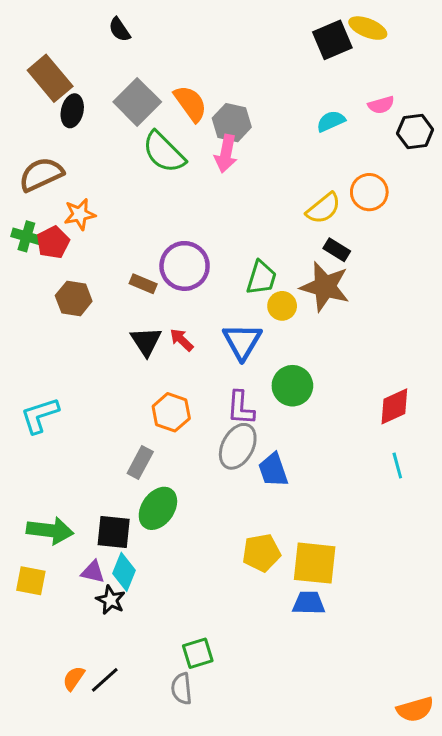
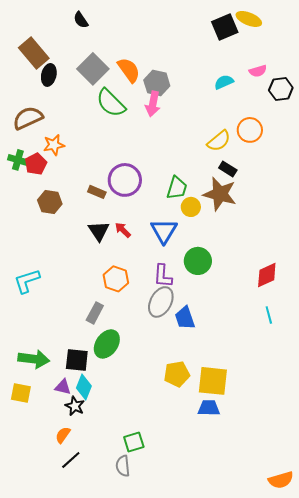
orange semicircle: (74, 678) -> (63, 435), moved

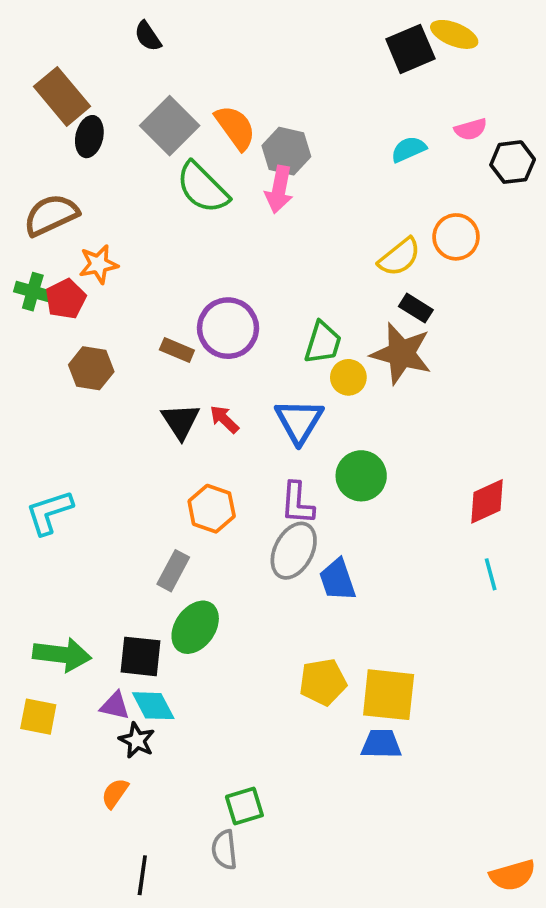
cyan diamond: (84, 387) -> (153, 706), turned -50
black line: (71, 460) -> (142, 875), moved, turned -40

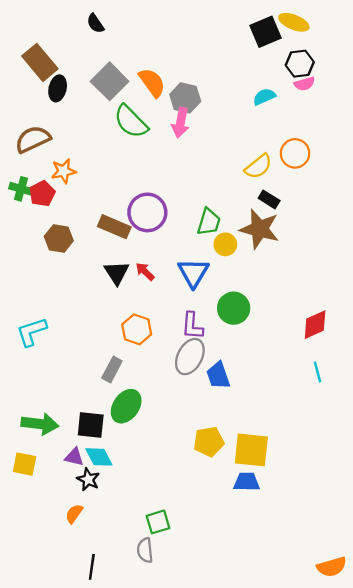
black hexagon: (513, 162) -> (300, 64), moved
brown rectangle: (177, 350) -> (114, 227), size x1.5

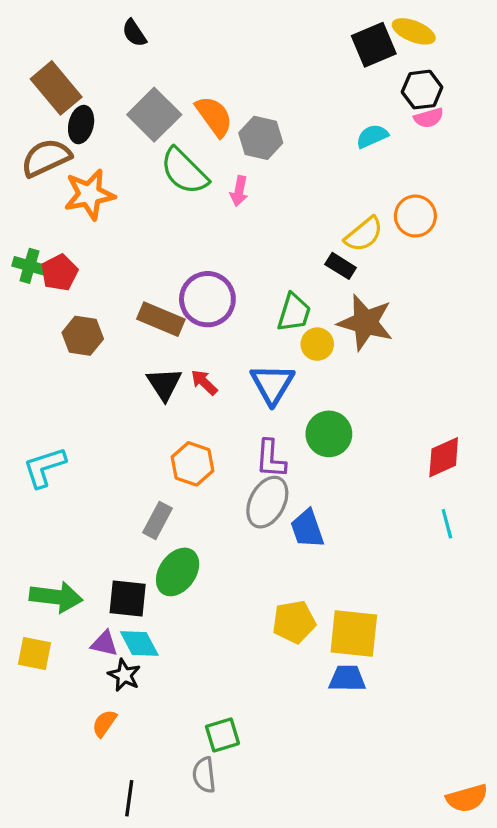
pink arrow: (180, 123) -> (239, 191), moved, size x0.7
brown semicircle: (33, 139) -> (46, 158), moved
orange star: (63, 171) -> (89, 194), moved, size x1.4
black rectangle: (269, 199) -> (341, 266), moved

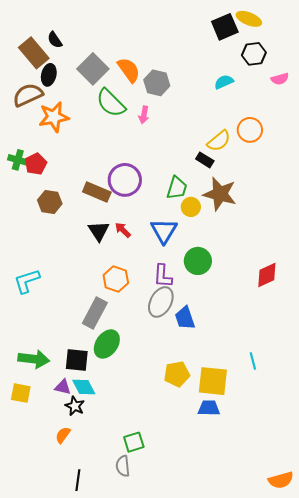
black semicircle: (134, 33) -> (55, 40), moved
pink semicircle: (429, 118) -> (280, 79), moved
gray rectangle: (158, 520) -> (95, 313), size x1.4
cyan line: (447, 524) -> (253, 361), moved

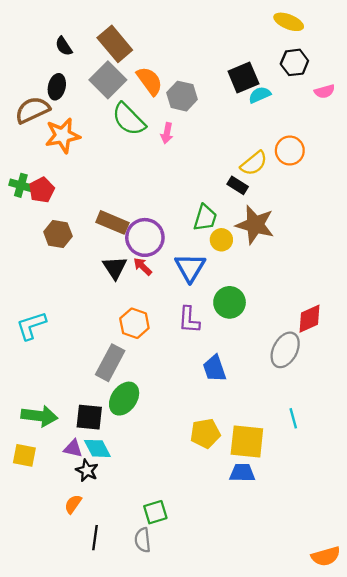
black square: (225, 27) -> (243, 77), moved
brown rectangle: (34, 53) -> (115, 44), moved
purple circle: (125, 180) -> (145, 237), moved
gray ellipse: (161, 302) -> (285, 350), moved
black line: (78, 480) -> (95, 538), moved

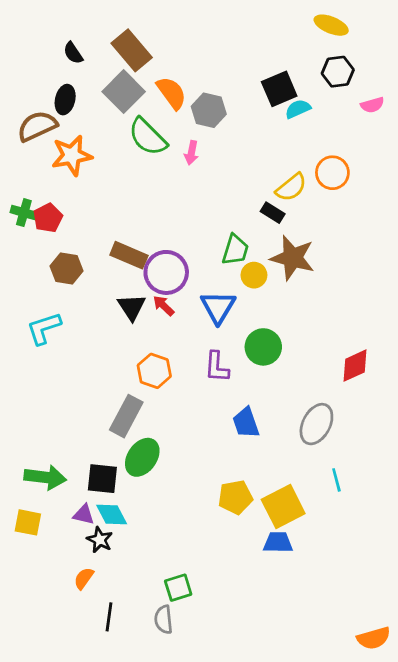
cyan L-shape: (31, 326) -> (44, 328), moved
gray ellipse: (285, 350) -> (316, 424), moved
yellow square: (247, 441) -> (283, 507), turned -33

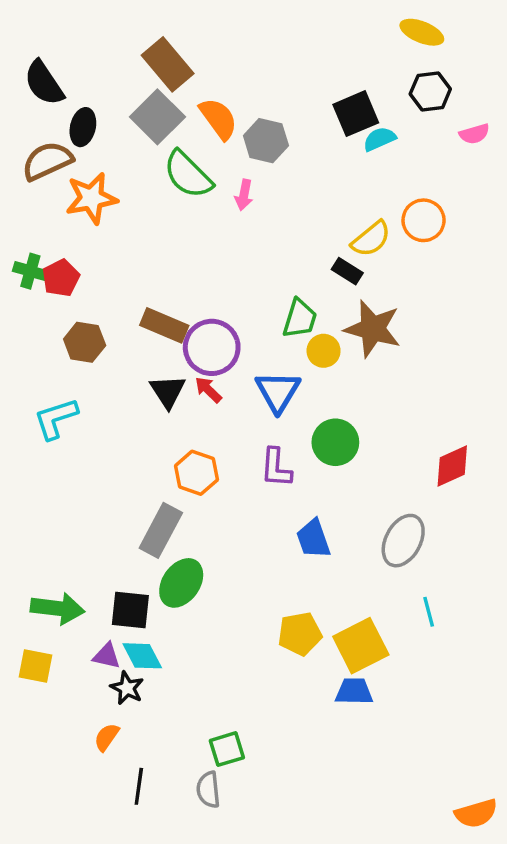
black semicircle: (73, 53) -> (44, 83), moved, size x1.6

